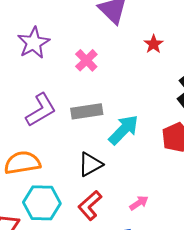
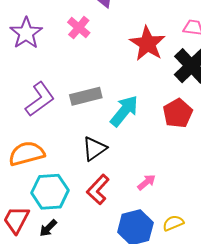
red star: (154, 44) -> (147, 44), moved, size x1.8
pink cross: (86, 60) -> (79, 28), moved

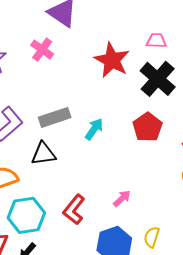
cyan arrow: (124, 111) -> (94, 129), size x0.7
black triangle: (94, 149) -> (43, 154), moved, turned 32
yellow semicircle: (173, 223) -> (152, 237), turned -45

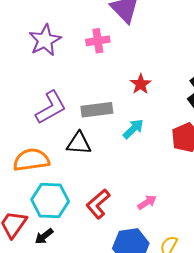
pink cross: (42, 50) -> (98, 41), turned 35
red star: (112, 60) -> (141, 84), moved, size x0.6

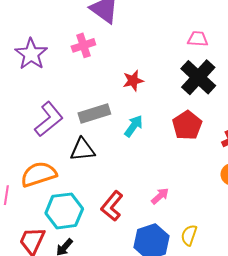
red star: (141, 84) -> (133, 81), turned 30

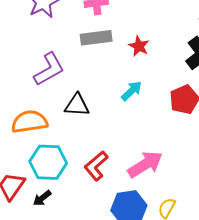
red star: (133, 81) -> (139, 46), turned 30
gray rectangle: (94, 114) -> (96, 38), moved
pink arrow: (160, 196) -> (145, 164), size x1.8

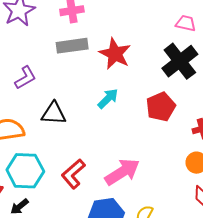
red star: (139, 46) -> (115, 54), size x1.5
purple L-shape: (49, 69) -> (25, 78), size x0.7

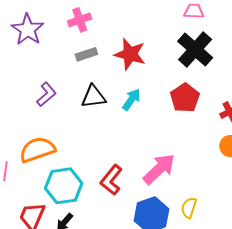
gray rectangle: (72, 46) -> (86, 54), size x0.7
black triangle: (54, 113) -> (93, 97), moved

